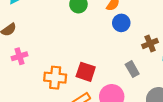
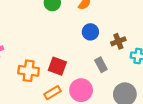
blue circle: (121, 23) -> (90, 32), moved

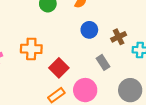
red square: (57, 66) -> (59, 68), turned 30
orange cross: (29, 71) -> (31, 49), moved

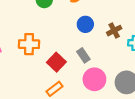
gray rectangle: (103, 62) -> (83, 55), moved
pink circle: (85, 90) -> (94, 79), moved

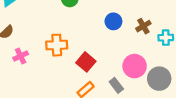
gray rectangle: (83, 55) -> (116, 85), moved
pink circle: (94, 79) -> (135, 66), moved

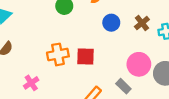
pink cross: (21, 56) -> (31, 83), moved
red square: (86, 62) -> (85, 57), moved, turned -30

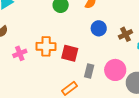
pink cross: (31, 83) -> (20, 53), moved
gray rectangle: (123, 86) -> (89, 71), moved, turned 48

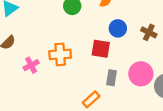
brown cross: (126, 34) -> (149, 32), turned -32
red square: (70, 53) -> (101, 49), moved

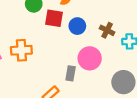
red square: (101, 49) -> (54, 18), moved
pink circle: (141, 74) -> (90, 58), moved

